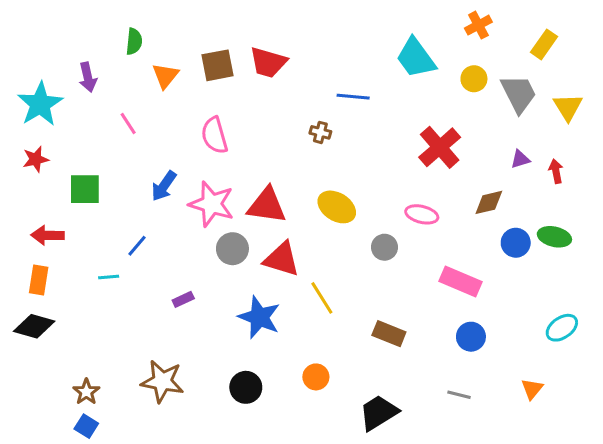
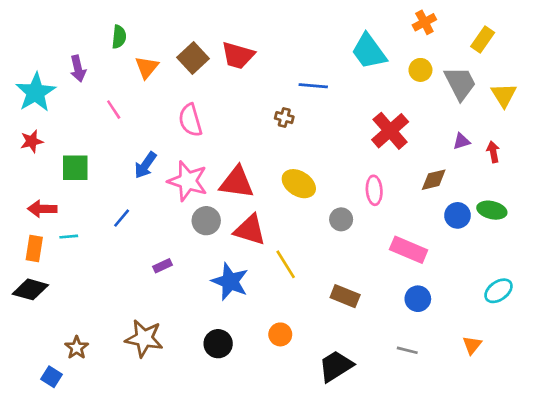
brown square: (218, 65) -> (193, 58), turned -32
pink ellipse: (422, 214) -> (374, 190), turned 72
cyan line: (109, 277) -> (69, 237), moved
blue square: (86, 426) -> (51, 377), moved

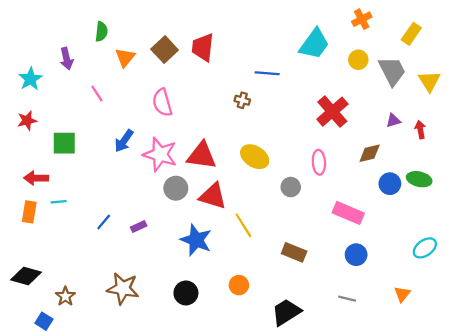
cyan trapezoid: (369, 51) -> (314, 44), turned -108
red trapezoid: (238, 55) -> (203, 47), turned 80
cyan star: (36, 92) -> (30, 79), size x0.7
blue line: (122, 218) -> (104, 222), moved
black diamond: (30, 289) -> (26, 276), moved

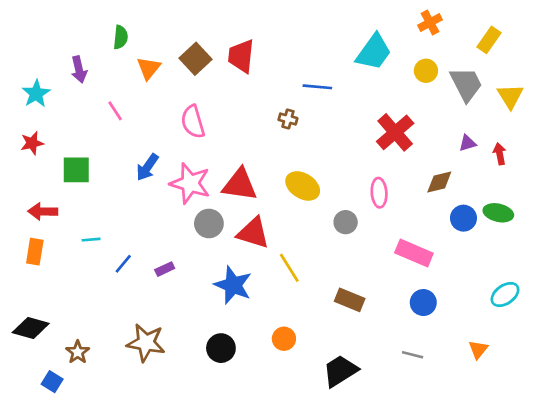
cyan line: (59, 202) -> (91, 240), moved

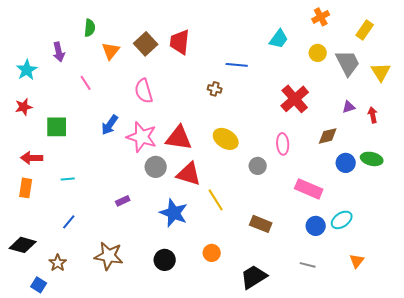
cyan trapezoid: (374, 52) -> (279, 39), size x0.7
blue line: (123, 264) -> (69, 222), moved
cyan ellipse: (505, 294) -> (342, 220), moved

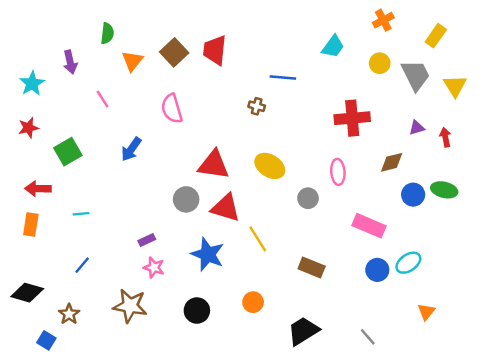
red cross: (295, 99) -> (352, 118), turned 36
green square: (57, 127) -> (68, 152), turned -30
pink star: (142, 137) -> (154, 268), moved, size x0.6
gray line: (308, 265) -> (368, 337), moved, turned 35

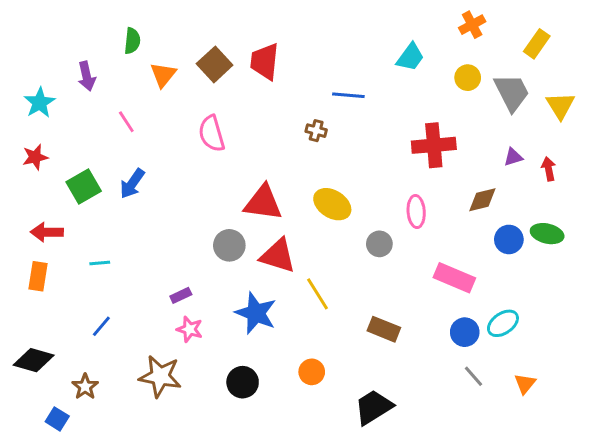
blue arrow: (131, 149) -> (132, 184), moved
gray line: (368, 337) -> (474, 376), moved

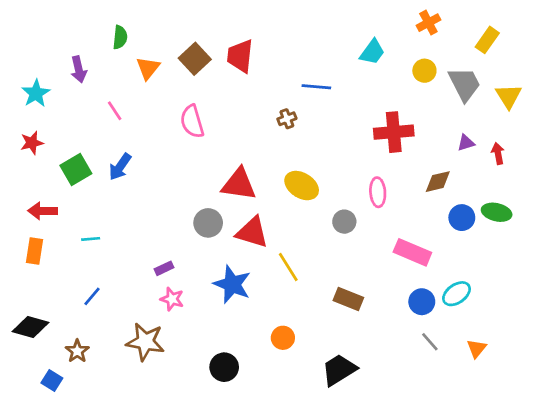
brown cross: (316, 131) -> (287, 119), turned -36
black circle: (243, 382) -> (224, 367), moved

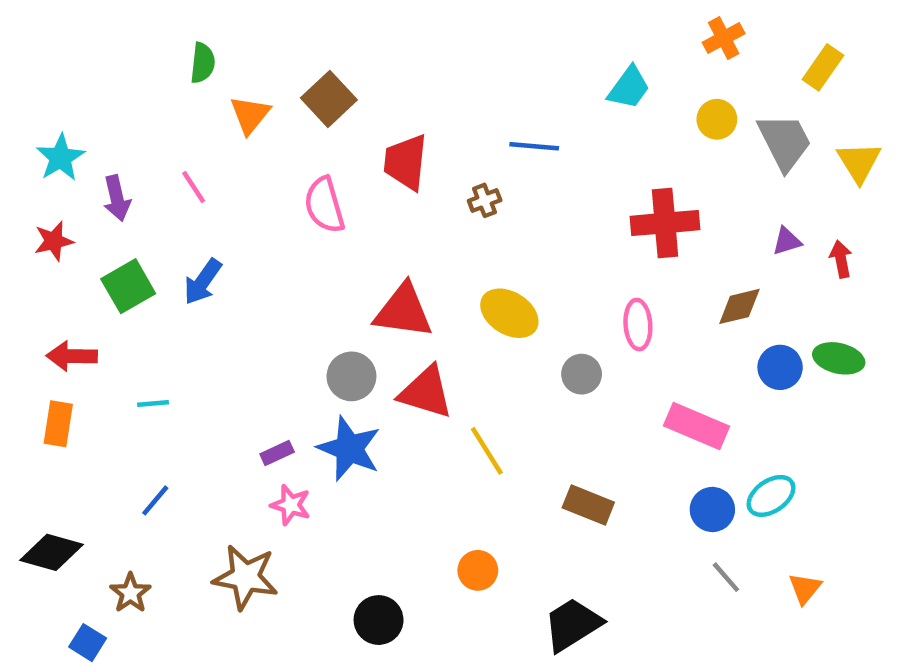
red trapezoid: (240, 56) -> (406, 162), moved
purple arrow: (79, 69) -> (117, 198), moved
blue star: (232, 284) -> (349, 449), moved

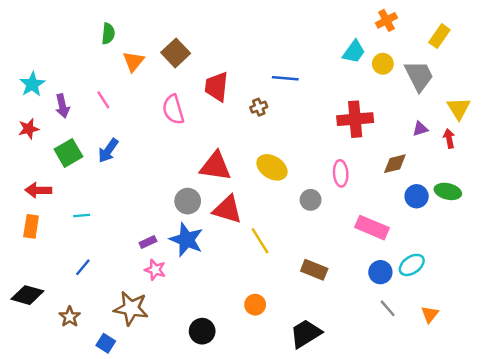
cyan trapezoid: (629, 88) -> (354, 52), moved
yellow triangle: (859, 162) -> (459, 108), moved
blue square: (88, 643) -> (106, 343), moved

